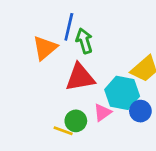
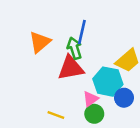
blue line: (69, 27) -> (82, 32), moved
green arrow: (84, 41) -> (74, 48), moved
green circle: (76, 121) -> (94, 114), moved

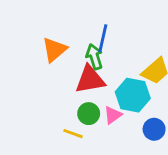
blue circle: (124, 98) -> (154, 129), moved
green circle: (94, 114) -> (89, 114), moved

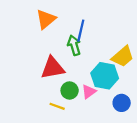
orange triangle: (55, 50) -> (46, 19), moved
red triangle: (90, 79) -> (53, 68), moved

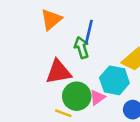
green circle: (70, 90) -> (77, 96), size x1.5

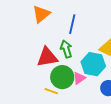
green arrow: (82, 47) -> (66, 49), moved

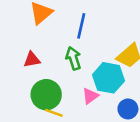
red triangle: (47, 57) -> (32, 60), moved, size x0.6
green circle: (62, 77) -> (46, 95), moved

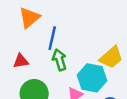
blue line: (81, 26) -> (52, 38), moved

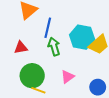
cyan hexagon: (92, 78) -> (82, 37), moved

